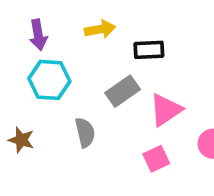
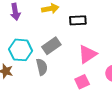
cyan hexagon: (49, 80) -> (21, 50), moved
gray rectangle: (123, 91) -> (51, 46), moved

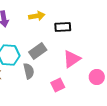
pink square: (82, 82) -> (58, 85), moved

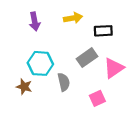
gray rectangle: (38, 51) -> (87, 58), moved

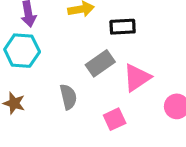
cyan hexagon: (40, 63) -> (22, 51), moved

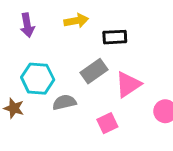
cyan hexagon: (22, 51) -> (38, 79), moved
gray semicircle: (68, 97) -> (64, 102), turned -90

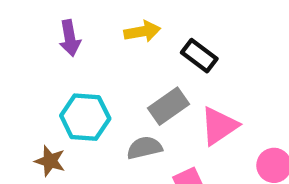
black rectangle: (115, 37) -> (199, 56), turned 40
gray semicircle: (64, 102) -> (144, 148), moved

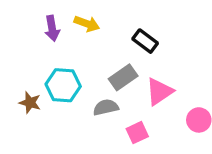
yellow arrow: (142, 31) -> (87, 24), moved, turned 30
brown star: (50, 161) -> (30, 103), moved

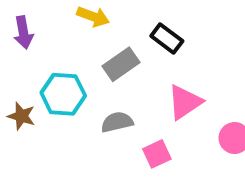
purple arrow: (52, 28) -> (23, 32), moved
gray rectangle: (123, 77) -> (121, 64), moved

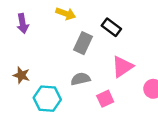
gray rectangle: (121, 64) -> (83, 43), turned -30
cyan hexagon: (63, 94) -> (47, 99), moved

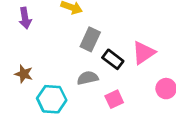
black rectangle: (111, 27) -> (113, 59), moved
pink triangle: (122, 67) -> (143, 53), moved

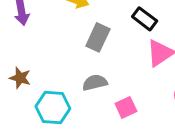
black rectangle: (113, 59) -> (145, 19), moved

